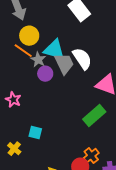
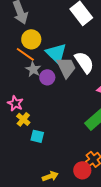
cyan triangle: (54, 50) -> (56, 53), turned 30
gray star: (38, 60) -> (33, 69), moved
yellow cross: (14, 149) -> (23, 119), moved

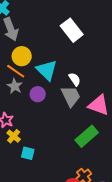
white semicircle: (84, 62) -> (75, 79), size x0.6
gray trapezoid: (66, 67) -> (71, 96), moved
gray star: (33, 69) -> (15, 86), moved

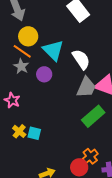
white semicircle: (75, 79) -> (81, 59), size x1.5
gray trapezoid: (71, 96) -> (86, 87), moved, turned 50
yellow cross: (14, 136) -> (19, 131), moved

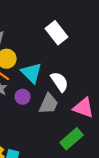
gray trapezoid: (86, 87) -> (49, 104), moved

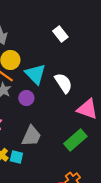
white rectangle: (57, 33) -> (60, 34), size x0.7
gray trapezoid: (49, 104) -> (31, 136), moved

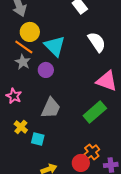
white semicircle: (63, 83) -> (97, 42), moved
cyan square: (16, 157) -> (38, 139), moved

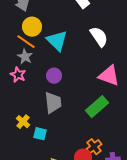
purple circle: (46, 70) -> (54, 76), moved
pink star: (14, 96) -> (18, 75), moved
gray trapezoid: (51, 108) -> (53, 103), turned -30

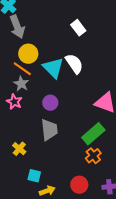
white semicircle: (99, 37) -> (74, 64), moved
cyan square: (40, 134) -> (34, 176), moved
orange cross: (94, 147) -> (93, 156), moved

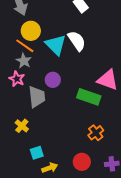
gray trapezoid: (49, 130) -> (37, 97), moved
green rectangle: (93, 134) -> (89, 97), moved, turned 60
cyan square: (34, 176) -> (37, 153), turned -32

